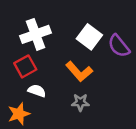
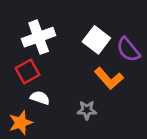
orange L-shape: (79, 72) -> (109, 78), moved

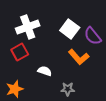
white semicircle: (40, 98) -> (45, 71), moved
gray star: (87, 110) -> (68, 89), moved

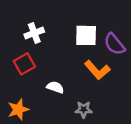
white cross: (28, 27) -> (34, 33), size x0.7
white square: (70, 29) -> (86, 35), turned -36

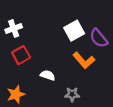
white cross: (34, 33) -> (14, 29), moved
white square: (86, 35) -> (74, 31), turned -30

